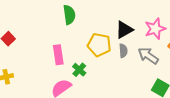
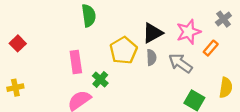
yellow pentagon: (99, 45) -> (123, 50), turned 30

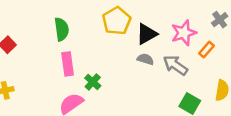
green semicircle: (89, 16) -> (62, 29), moved
yellow pentagon: (123, 50) -> (117, 21), moved
gray semicircle: (151, 57) -> (145, 59), turned -70

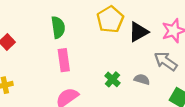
gray semicircle: (145, 59) -> (142, 79), moved
green cross: (93, 82) -> (112, 79), moved

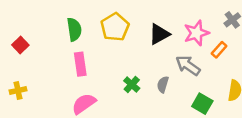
yellow pentagon: (110, 19) -> (115, 27), moved
gray semicircle: (142, 79) -> (163, 84), turned -91

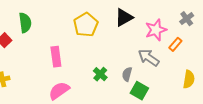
green semicircle: (74, 29) -> (25, 23), moved
black triangle: (159, 34) -> (124, 17), moved
green square: (202, 104) -> (139, 91), moved

